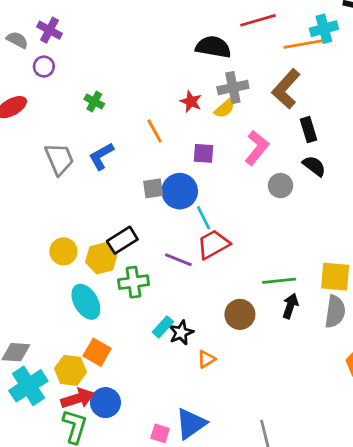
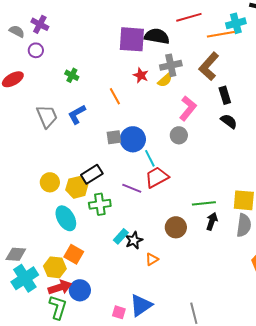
purple square: (203, 153) -> (132, 39), moved, size x1.8
gray circle: (281, 186) -> (179, 135), moved

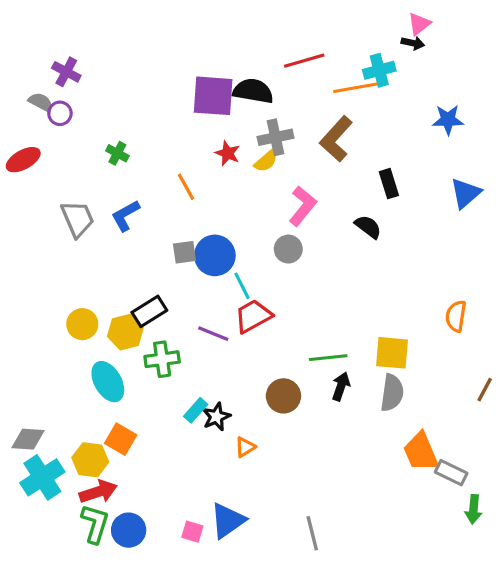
gray semicircle: (17, 31) -> (41, 102), moved
black rectangle: (225, 95) -> (389, 184), moved
blue circle: (80, 290) -> (129, 530), moved

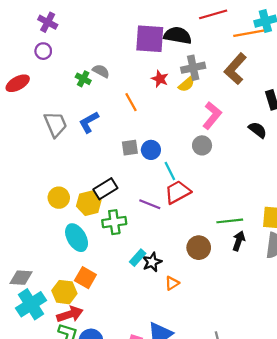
gray semicircle: (41, 102) -> (101, 71), moved
blue circle: (215, 255) -> (151, 150), size x0.7

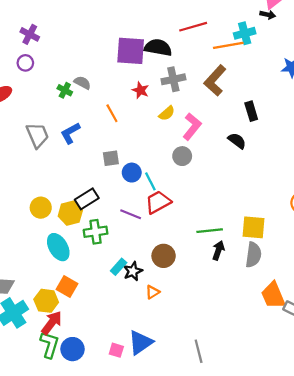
yellow semicircle: (186, 84) -> (167, 113), moved
blue circle: (151, 150) -> (132, 173), moved
brown circle: (199, 248) -> (164, 256), moved
red arrow: (70, 314) -> (52, 323), turned -35

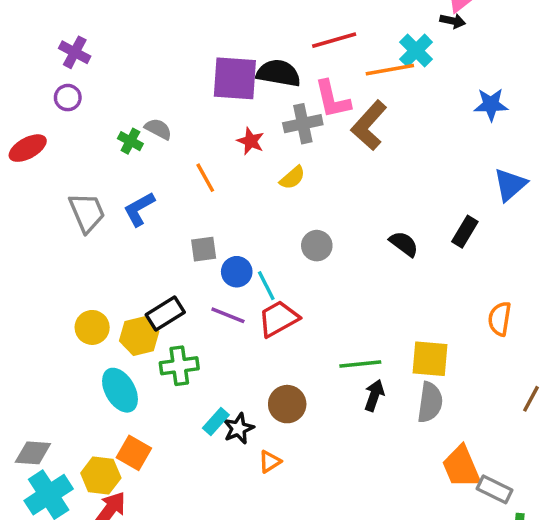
cyan cross: (245, 33) -> (416, 51), turned -30
black rectangle: (251, 111) -> (465, 232), moved, turned 48
pink L-shape: (192, 126) -> (332, 99), moved, turned 128
black semicircle: (237, 141) -> (404, 244), moved
purple line: (131, 214) -> (228, 315), moved

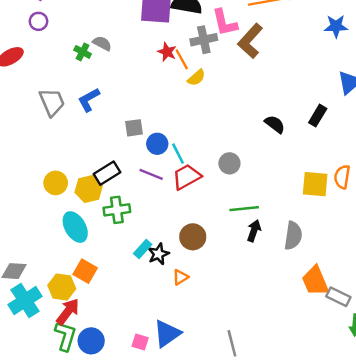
orange line: (205, 178) -> (182, 59), moved
gray circle: (317, 246) -> (229, 163), moved
yellow square: (430, 359) -> (315, 184), moved

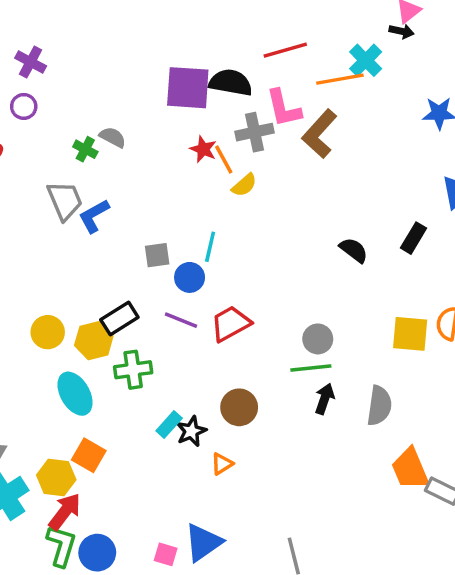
gray trapezoid: (52, 102) -> (65, 200), moved
cyan line: (178, 154) -> (210, 247), moved, turned 40
gray circle: (229, 163) -> (318, 339), moved

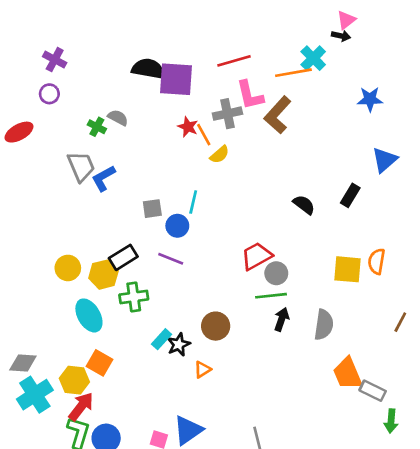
red line: (285, 50) -> (234, 61), moved
black semicircle: (231, 83) -> (148, 69), moved
red trapezoid: (231, 324) -> (256, 256), moved

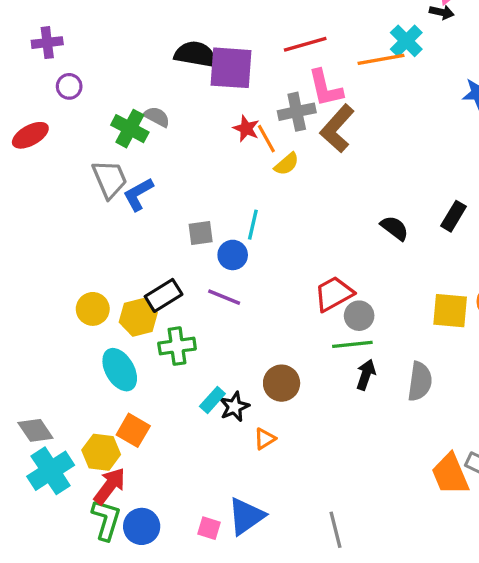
purple cross: (55, 60) -> (47, 43), moved, turned -35
brown L-shape: (278, 115) -> (337, 129), moved
green cross: (97, 127) -> (130, 129), size x1.5
gray diamond: (23, 363) -> (35, 430), turned 52
orange trapezoid: (348, 374) -> (450, 474), moved

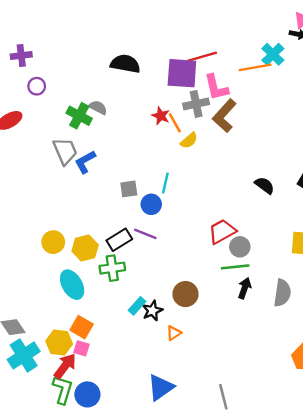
purple square: (231, 68) -> (182, 73), moved
black rectangle: (164, 295) -> (119, 240), moved
pink square: (209, 528) -> (82, 348), moved

